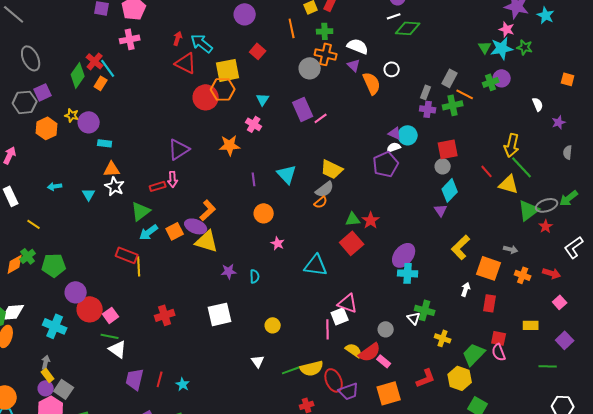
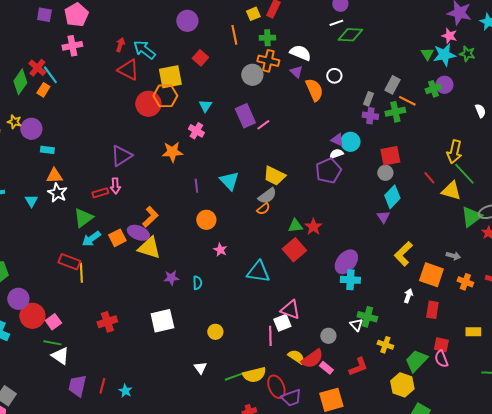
red L-shape: (426, 378) -> (358, 367), moved

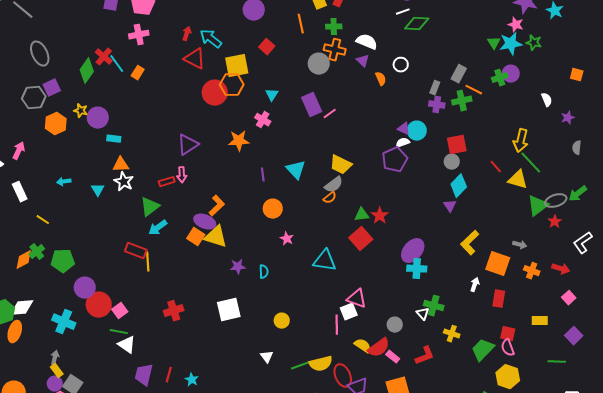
orange rectangle: (43, 90) -> (138, 73), moved
orange semicircle: (314, 90) -> (381, 79), size x0.6
orange square: (117, 238) -> (196, 237), moved, turned -30
yellow hexagon: (402, 385) -> (508, 377), moved

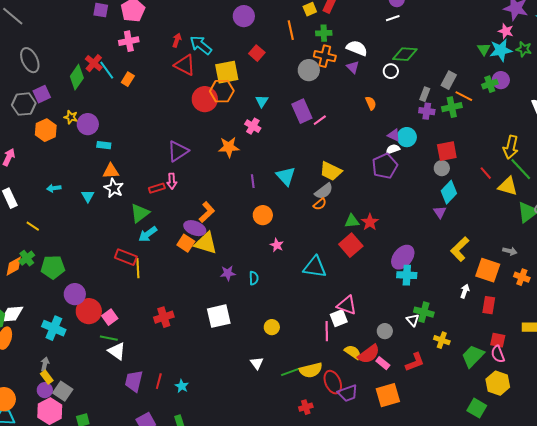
green diamond: (417, 24) -> (405, 54), moved
orange semicircle: (381, 79) -> (371, 103), moved

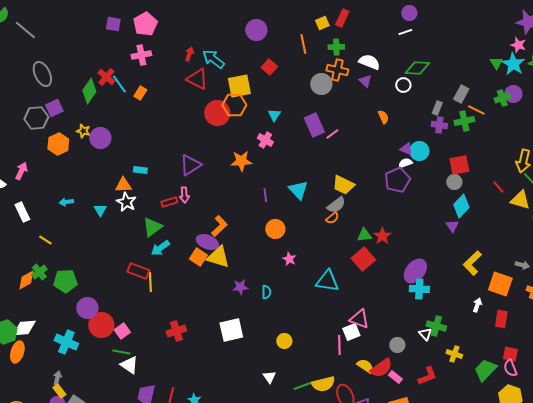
cyan star: (501, 50) -> (513, 64), turned -30
cyan rectangle: (104, 145) -> (140, 170), moved

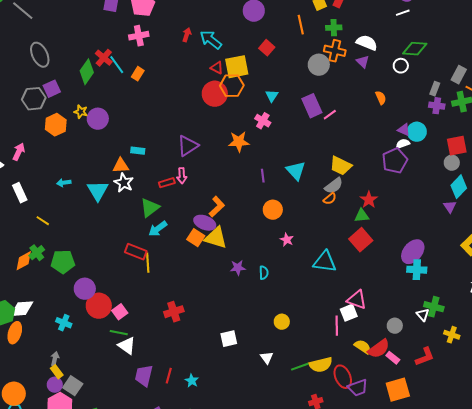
red triangle: (197, 79) -> (217, 68), moved, size x0.6
cyan triangle: (100, 210) -> (98, 191), size x1.6
red star: (382, 236) -> (369, 200), moved
white square: (231, 330) -> (229, 339), moved, size x0.7
cyan cross: (66, 342) -> (64, 323), size x0.7

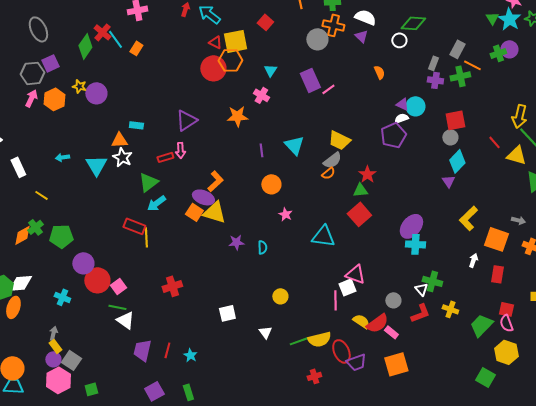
pink arrow: (19, 152) -> (31, 98), moved
red L-shape: (425, 357) -> (420, 313), moved

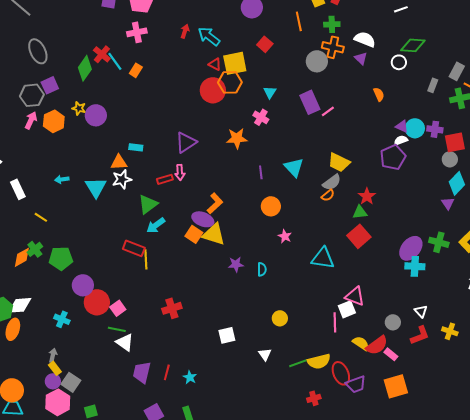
purple cross: (435, 80) -> (435, 129), moved
white star: (122, 157) -> (122, 179), turned 30
green cross: (432, 281) -> (439, 242), moved

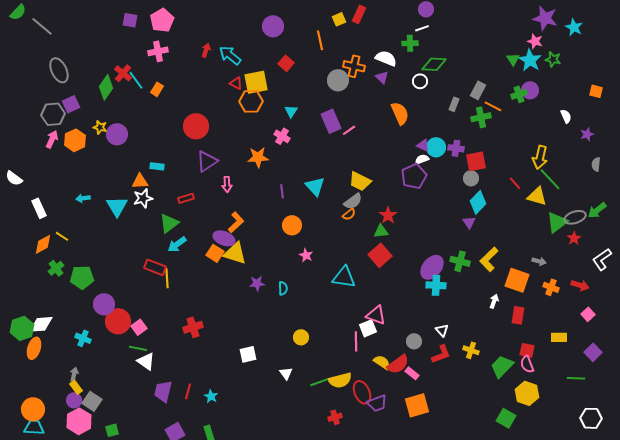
green cross: (332, 24) -> (410, 43), moved
red circle: (213, 90) -> (196, 126), moved
orange semicircle: (379, 94) -> (400, 113), size x1.6
pink arrow: (180, 172) -> (227, 184), moved
orange diamond: (22, 257) -> (43, 244), moved

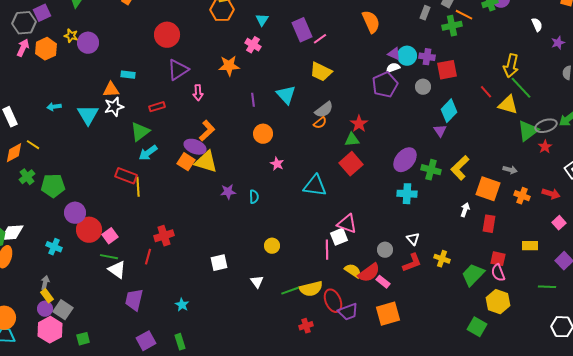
gray circle: (471, 178) -> (423, 87), moved
yellow trapezoid: (360, 181) -> (321, 72), moved
purple ellipse: (432, 267) -> (405, 160), moved
red line: (188, 391) -> (148, 257), moved

